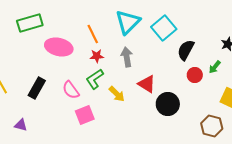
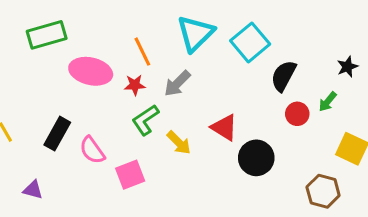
red star: (97, 56) -> (135, 85), moved
gray arrow: (127, 57) -> (177, 83), moved, turned -126
pink semicircle: (71, 90) -> (92, 150), moved

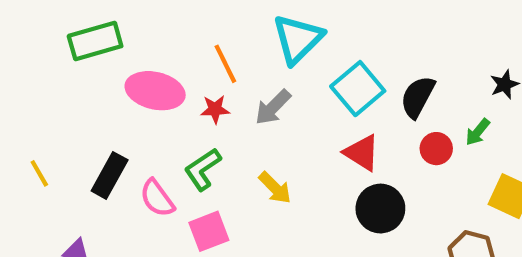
cyan square: (250, 42) -> (358, 89), moved
green L-shape: (145, 120) -> (203, 169), moved
red triangle: (224, 127) -> (362, 153), moved

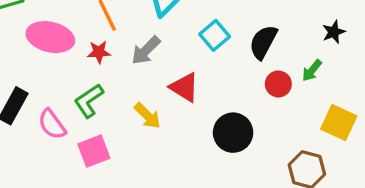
cyan square: (358, 89) -> (215, 35), size x0.7
red triangle: (362, 153) -> (184, 87), moved

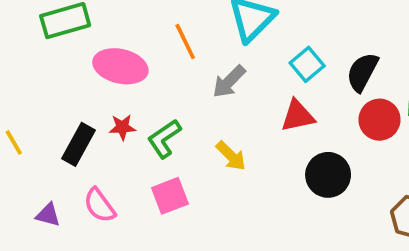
red star: (99, 52) -> (122, 127), moved
red circle: (278, 84) -> (379, 120), size x1.4
red triangle: (184, 87) -> (298, 116), moved, turned -44
pink semicircle: (52, 124) -> (99, 205), moved

